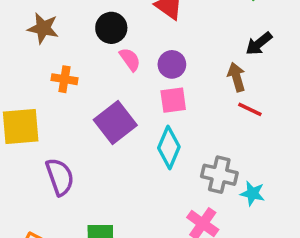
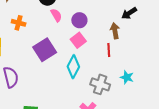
pink square: (173, 100) -> (78, 40), turned -35
red line: (250, 109) -> (109, 50), moved, turned 56
cyan star: (252, 193) -> (127, 77), moved

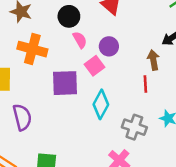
orange cross: (19, 23) -> (32, 49), size x1.6
pink square: (78, 40) -> (95, 66), moved
purple square: (45, 50) -> (65, 83), turned 30

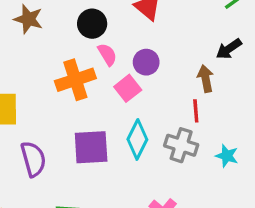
orange cross: (32, 49) -> (75, 80), moved, turned -32
purple square: (65, 83) -> (91, 147), moved
gray cross: (134, 127) -> (181, 145), moved

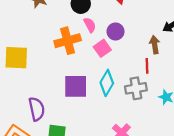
gray cross: (181, 145) -> (136, 88), turned -30
purple semicircle: (33, 159) -> (37, 109), moved

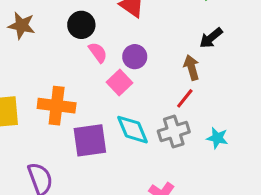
orange cross: (68, 41) -> (57, 106), moved, turned 30
red line: (147, 66) -> (185, 98), turned 48
cyan diamond: (107, 83) -> (133, 130), turned -45

